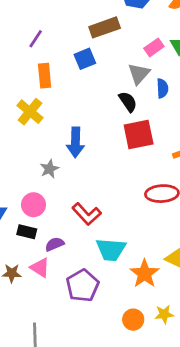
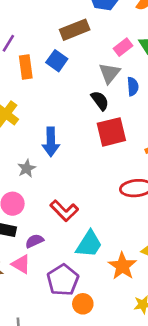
blue square: (85, 59) -> (57, 61), turned -30
orange rectangle: (45, 76) -> (26, 67), moved
cyan trapezoid: (111, 250) -> (89, 244), turned -60
orange circle: (133, 320) -> (83, 304), moved

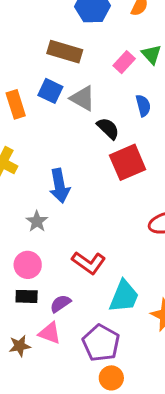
brown rectangle: (75, 30) -> (65, 52), turned 48
gray triangle: (109, 73) -> (83, 98), moved, turned -30
orange circle: (83, 304) -> (111, 378), moved

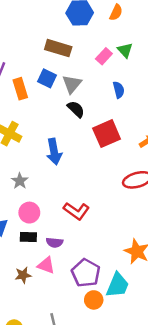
gray triangle: (83, 98) -> (72, 84), turned 40
black semicircle: (108, 128) -> (76, 109), moved
gray star: (37, 221) -> (20, 181), moved
cyan trapezoid: (124, 296) -> (118, 285), moved
purple semicircle: (60, 304) -> (55, 242), turned -140

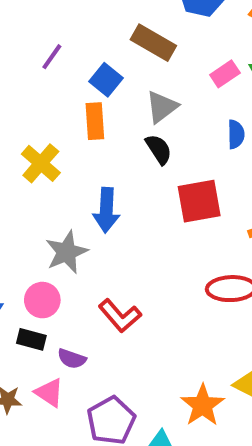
blue square: (47, 78) -> (106, 80), moved
orange rectangle: (20, 89) -> (95, 121), moved
gray star: (20, 181) -> (67, 252), moved, size x1.5

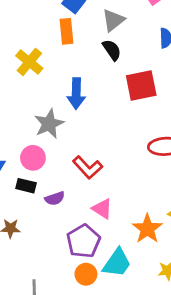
purple semicircle: (72, 359) -> (55, 198), turned -36
pink triangle: (49, 393) -> (102, 209), moved

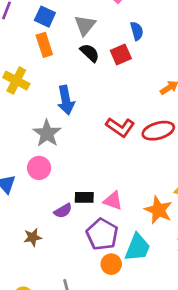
red square: (141, 86) -> (121, 54), moved, size x0.7
red L-shape: (88, 167) -> (120, 127), moved
black rectangle: (26, 186) -> (84, 197), moved
purple semicircle: (55, 198) -> (63, 211), moved

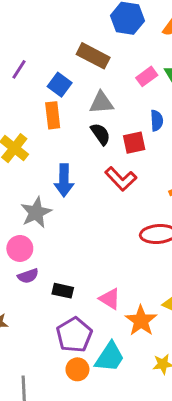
gray triangle: (85, 25) -> (101, 103), turned 35
red L-shape: (120, 127) -> (121, 179), moved
pink triangle: (113, 201) -> (110, 299), moved
purple semicircle: (63, 211) -> (28, 276), moved

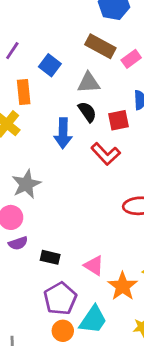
brown rectangle: (93, 56) -> (100, 46), moved
orange rectangle: (53, 115) -> (24, 92), moved
blue arrow: (64, 180) -> (63, 133), moved

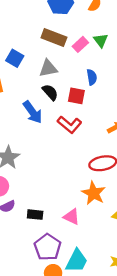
red square: (119, 120) -> (76, 96), turned 30
blue arrow: (63, 133) -> (33, 112), turned -30
orange star: (123, 286) -> (94, 193), moved

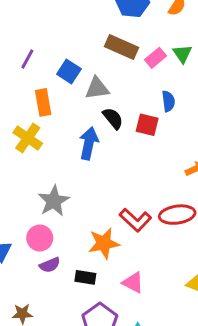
gray triangle: (48, 68) -> (97, 88), moved
blue arrow: (33, 112) -> (89, 143), turned -135
red L-shape: (69, 125) -> (135, 220), moved
orange star: (94, 193) -> (104, 243), moved, turned 30

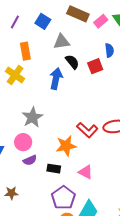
blue square: (69, 72) -> (43, 21), moved
red square: (147, 125) -> (95, 66), turned -35

